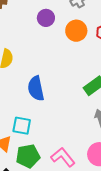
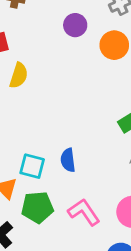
blue semicircle: (36, 88) -> (68, 160), moved, size x0.7

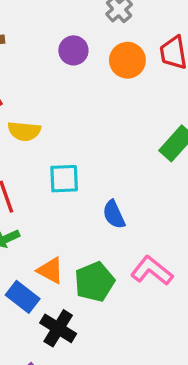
yellow semicircle: (19, 75) -> (24, 131), turned 95
cyan square: (32, 166) -> (64, 179), moved

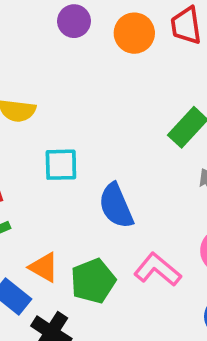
blue semicircle: (114, 214) -> (116, 206), size x1.4

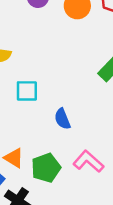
blue semicircle: (116, 206) -> (62, 119), size x0.7

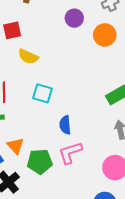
pink L-shape: (88, 161) -> (70, 153), moved, turned -75

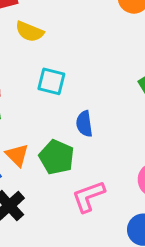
pink L-shape: (70, 153) -> (88, 196), moved
green pentagon: (40, 162) -> (57, 157), moved, turned 30

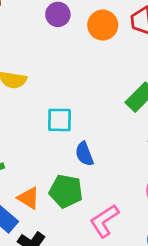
cyan square: (51, 81) -> (60, 120), moved

